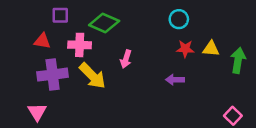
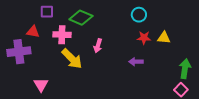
green arrow: (238, 60) -> (185, 69), moved
purple cross: (53, 75) -> (19, 52), moved
pink triangle: (37, 112) -> (41, 85), moved

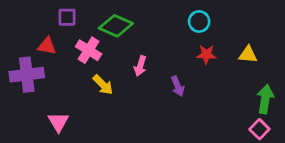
pink cross: (62, 35) -> (89, 50), turned 30
yellow triangle: (164, 38) -> (248, 55), moved
yellow arrow: (72, 59) -> (103, 85), size x0.7
purple arrow: (136, 62) -> (178, 86), moved, turned -112

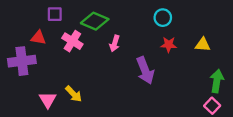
pink arrow: (140, 66) -> (115, 43), moved
yellow arrow: (103, 85) -> (74, 94), moved
purple arrow: (178, 86) -> (145, 70), size x1.6

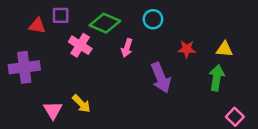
cyan circle: (163, 18) -> (153, 19), moved
red triangle: (38, 38) -> (37, 26), moved
green arrow: (217, 81) -> (217, 78), moved

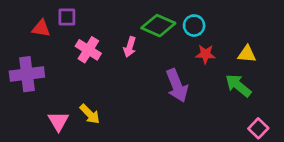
cyan circle: (153, 19) -> (194, 26), moved
green diamond: (105, 23) -> (158, 26), moved
pink arrow: (127, 48) -> (130, 47), moved
green arrow: (217, 78) -> (238, 86), turned -60

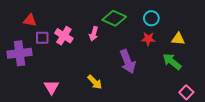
purple square: (67, 17) -> (42, 38), moved
cyan circle: (194, 26) -> (151, 18), moved
yellow arrow: (90, 114) -> (95, 82), moved
pink triangle: (58, 121) -> (51, 87), moved

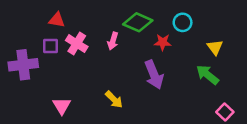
red triangle: (30, 20) -> (57, 20), moved
red star: (148, 39) -> (163, 42), moved
yellow triangle: (178, 39) -> (215, 47), turned 48

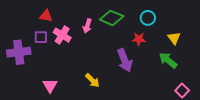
pink arrow: (113, 41) -> (87, 26), moved
red star: (163, 42) -> (139, 39), moved

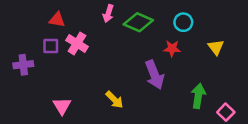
pink arrow: (87, 26) -> (108, 13), moved
purple cross: (19, 52) -> (23, 65), size x0.7
green arrow: (168, 60) -> (198, 96), moved, turned 60

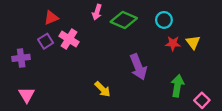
red triangle: (57, 20) -> (51, 18), turned -32
purple square: (51, 46) -> (46, 41), turned -32
red star: (172, 48) -> (173, 43), moved
pink triangle: (62, 106) -> (27, 95), moved

